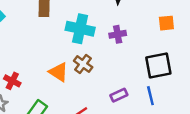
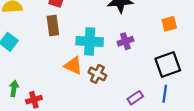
orange triangle: (59, 72) -> (73, 66), moved
red cross: (12, 81) -> (34, 100), turned -35
blue line: (150, 96) -> (165, 94), turned 30

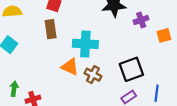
orange square: (169, 24) -> (164, 35), moved
purple cross: (125, 41) -> (141, 20), moved
black square: (168, 64) -> (131, 69), moved

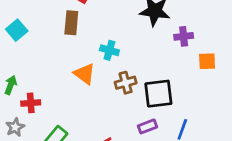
cyan cross: (85, 44) -> (109, 50), size x0.6
brown cross: (93, 75) -> (126, 83), moved, turned 35

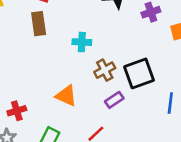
orange triangle: (85, 74) -> (66, 96), moved
purple rectangle: (147, 126) -> (114, 100), moved

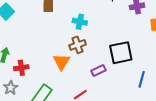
brown cross: (105, 70) -> (78, 45), moved
orange triangle: (66, 96) -> (62, 62), turned 30

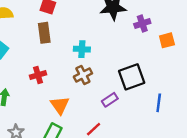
orange triangle: (62, 62) -> (60, 105), moved
red cross: (21, 68) -> (38, 75), moved

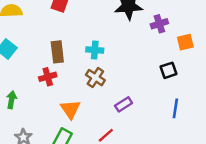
brown rectangle: (44, 33) -> (57, 52), moved
brown cross: (83, 75) -> (95, 78), turned -30
black square: (132, 77) -> (169, 70), moved, size x0.6

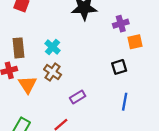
purple cross: (159, 24) -> (121, 24), moved
cyan cross: (95, 50) -> (53, 47), turned 35
orange triangle: (70, 109) -> (28, 85), moved

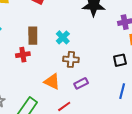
brown cross: (53, 72) -> (71, 59), moved, turned -35
orange triangle: (28, 85) -> (52, 82), moved, turned -36

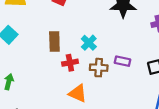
red cross: (23, 55) -> (70, 63), moved
purple rectangle: (81, 83) -> (123, 61), moved, turned 40

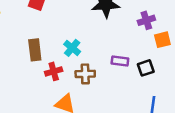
purple rectangle: (123, 61) -> (120, 61), moved

